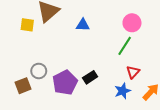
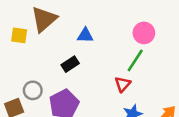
red triangle: (133, 72) -> (123, 84), moved
black rectangle: (90, 77) -> (70, 64), moved

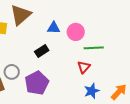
pink circle: (144, 33) -> (76, 32), moved
green line: (135, 60) -> (94, 48), turned 54

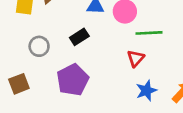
gray circle: (12, 72) -> (39, 46), moved

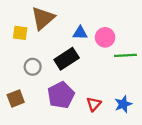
black rectangle: (79, 37) -> (67, 59), size x1.5
red triangle: (136, 58) -> (94, 104), moved

